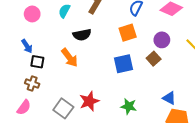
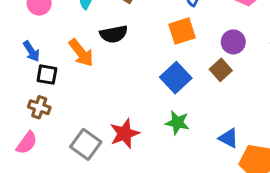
orange arrow: (70, 58) -> (81, 53), moved
blue square: (123, 64) -> (176, 78), turned -30
blue triangle: (169, 98) -> (229, 138), moved
green star: (129, 106) -> (177, 123), moved

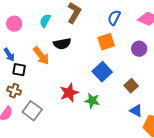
brown square: (221, 70) -> (131, 86), moved
green star: (177, 123) -> (92, 101), moved
red star: (125, 134) -> (69, 93), moved
gray square: (86, 144) -> (32, 111), moved

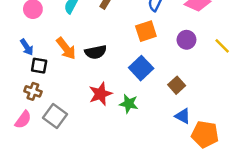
black semicircle: (62, 44) -> (96, 52), moved

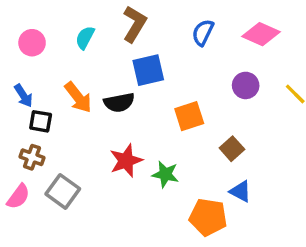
orange square: (146, 31) -> (189, 116), moved
blue square: (141, 68) -> (148, 70), moved, turned 30
orange pentagon: (205, 134) -> (208, 217), moved

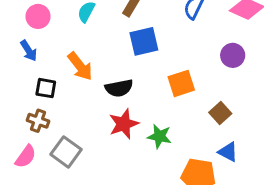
blue arrow: (23, 96) -> (29, 51), moved
black semicircle: (119, 103) -> (119, 88), moved

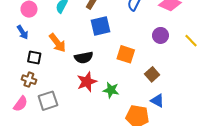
orange square: (181, 83) -> (126, 54), turned 36
gray square: (66, 152) -> (48, 101), turned 36

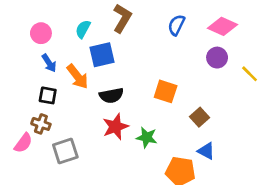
blue square: (101, 26) -> (102, 55), moved
blue arrow: (23, 32) -> (49, 63), moved
purple circle: (160, 35) -> (217, 58), moved
pink semicircle: (21, 104) -> (23, 143), moved

